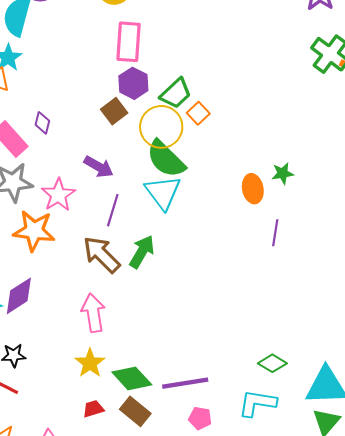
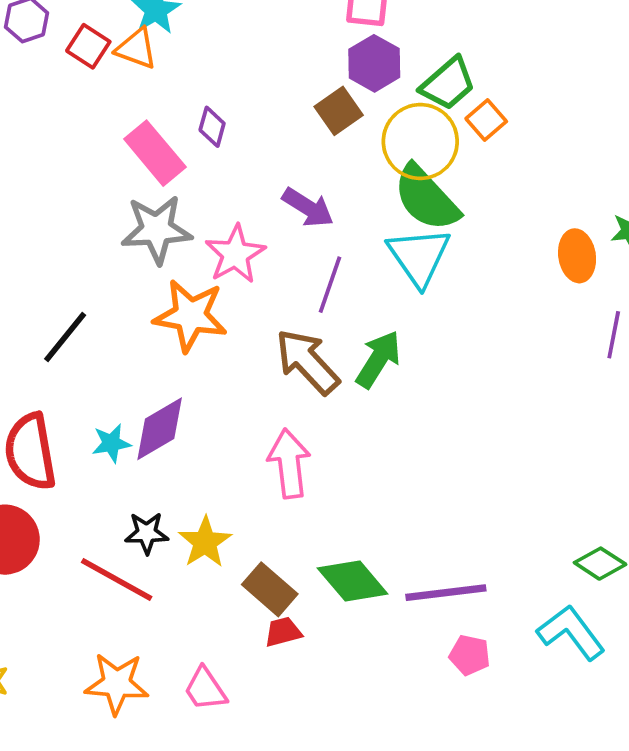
yellow star: (90, 363) -> (205, 542), moved
cyan L-shape: (257, 403) -> (571, 632), turned 42
brown rectangle: (135, 411) -> (270, 589), moved

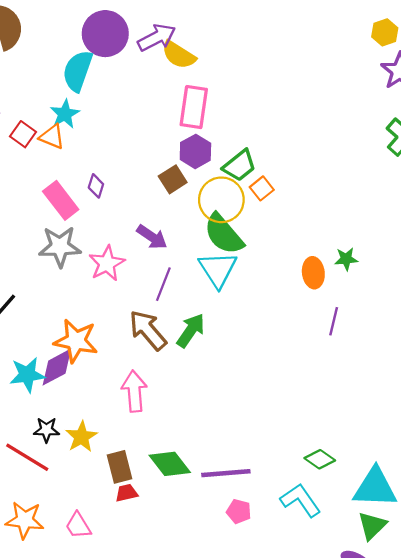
orange star: (190, 315) -> (76, 341), moved
cyan star: (111, 443) -> (27, 375), size x1.5
brown rectangle: (270, 589) -> (119, 467), turned 32

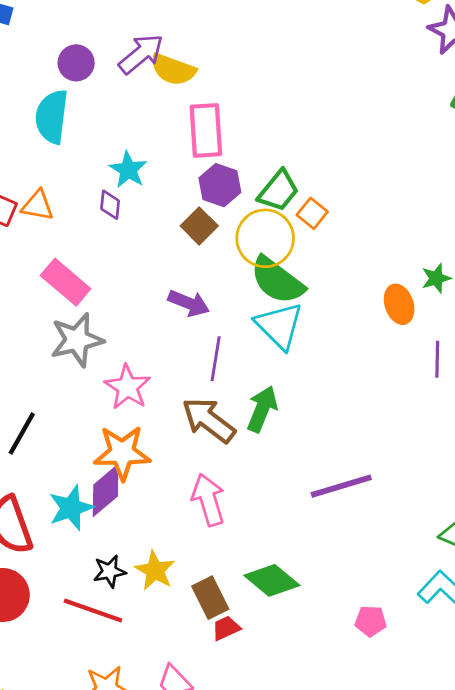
purple circle: (105, 34) -> (76, 63), size x0.6
cyan star: (65, 114) -> (128, 170), moved
purple diamond: (96, 186) -> (110, 205), moved
pink star: (107, 263) -> (127, 387), moved
purple line: (226, 473) -> (341, 486), moved

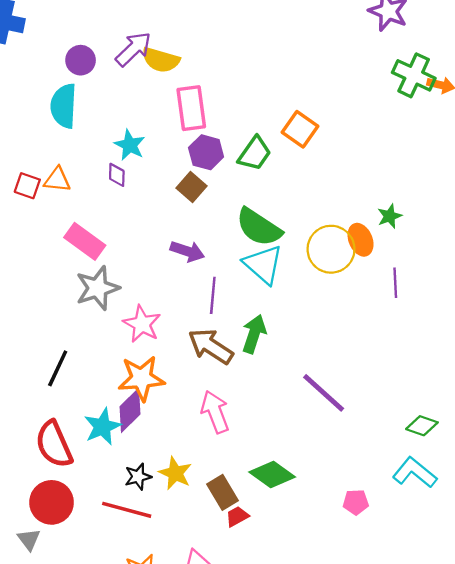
orange square: (312, 213) -> (300, 129), moved, size x1.4
yellow circle: (265, 238) -> (331, 249), moved
purple line: (341, 486) -> (324, 393), turned 63

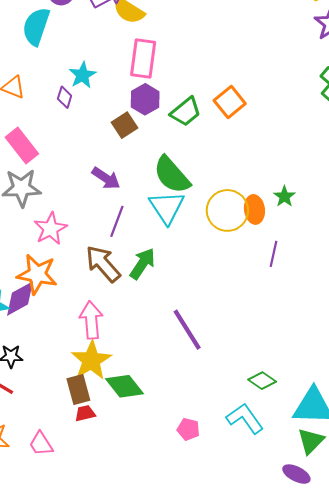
green star: (390, 216) -> (284, 197), turned -30
yellow star: (175, 473) -> (91, 360), moved, size x1.4

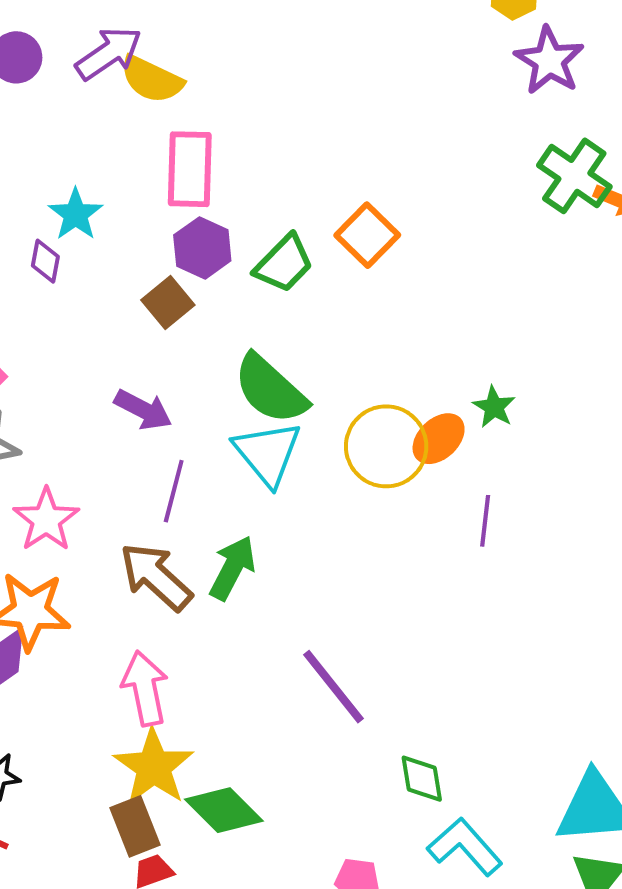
orange ellipse: (254, 209) -> (439, 439), turned 60
green diamond: (262, 381) -> (422, 779), moved, turned 52

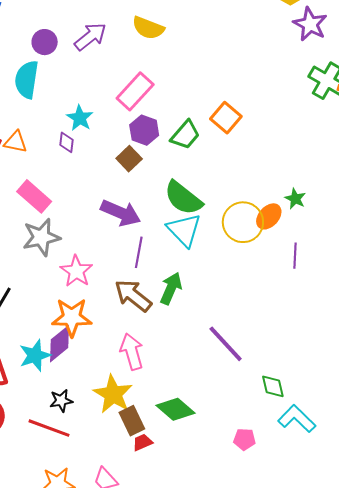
yellow semicircle: (152, 79) -> (148, 28), moved
pink rectangle: (190, 169) -> (135, 91), turned 45
purple arrow: (143, 410) -> (121, 213), size x1.4
yellow star: (154, 767) -> (113, 394), moved

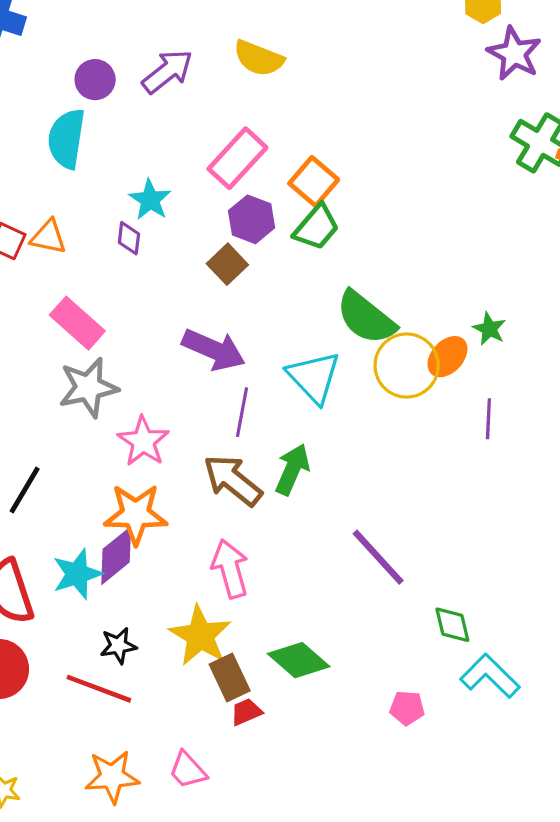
orange square: (226, 118) -> (314, 182), moved
green semicircle: (183, 198) -> (366, 318), moved

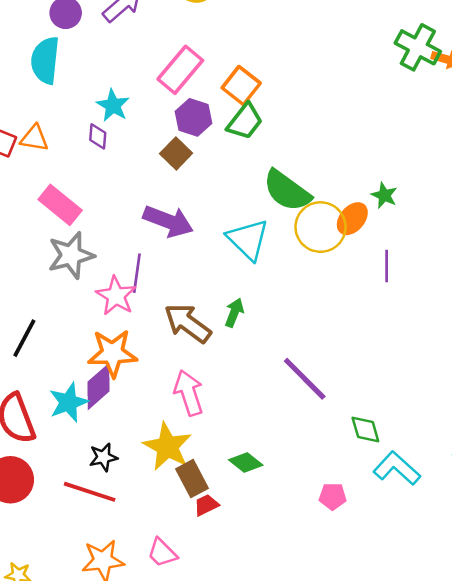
purple line: (242, 412) -> (137, 273), moved
green arrow: (292, 469) -> (234, 313), size x0.7
green diamond: (299, 660) -> (246, 462), size x0.7

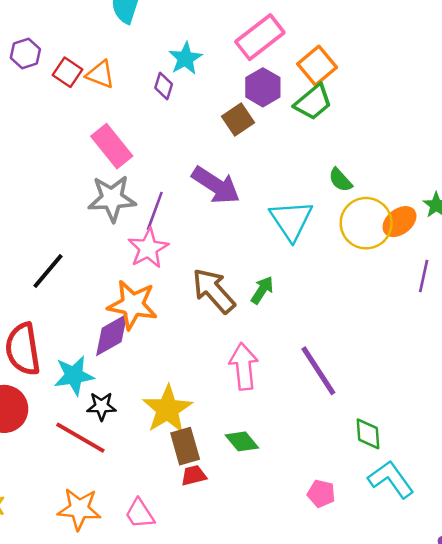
green semicircle: (287, 191) -> (340, 180), size x0.5
purple line: (137, 273) -> (155, 211), moved
pink arrow: (189, 393) -> (244, 366), moved
cyan star: (69, 402) -> (74, 375), moved

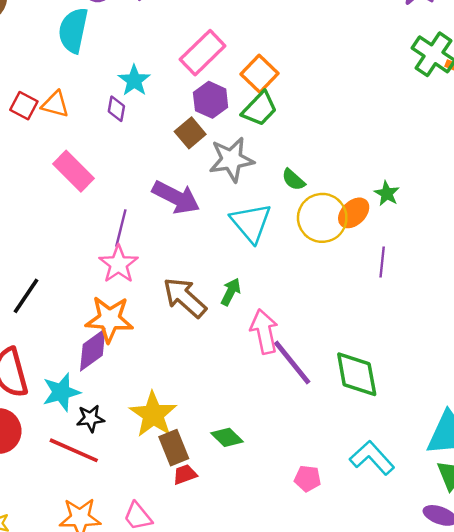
gray star: (112, 198) -> (231, 160), moved
pink arrow: (244, 366) -> (264, 331), moved
green diamond: (368, 434) -> (357, 374), moved, size x1.6

